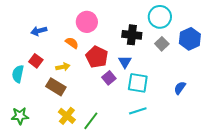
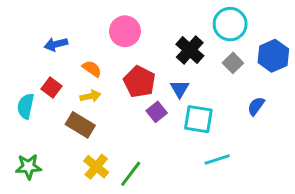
black cross: (132, 35) -> (190, 50), turned 36
orange semicircle: (72, 43) -> (92, 69), moved
blue semicircle: (180, 88) -> (256, 106), moved
cyan line: (138, 111) -> (217, 159), moved

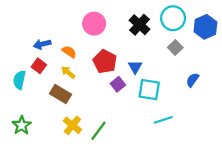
blue arrow: (56, 44) -> (42, 44), moved
black cross: (190, 50) -> (140, 25), moved
blue hexagon: (273, 56) -> (205, 27), moved
yellow arrow: (90, 96) -> (68, 72), turned -128
green star: (28, 167) -> (22, 125), turned -30

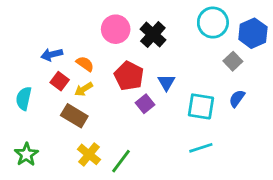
black cross: (140, 25) -> (153, 35), moved
gray square: (175, 47) -> (233, 61), moved
red square: (39, 66) -> (60, 81), moved
yellow arrow: (68, 72) -> (84, 89), turned -72
cyan square: (149, 90) -> (201, 106), moved

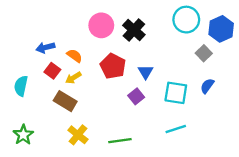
purple square: (145, 104) -> (136, 96), moved
green line: (121, 161) -> (120, 141), moved, turned 45

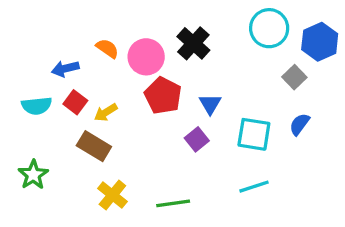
pink circle: (101, 25) -> (146, 57), moved
orange semicircle: (75, 56) -> (107, 48), moved
cyan semicircle: (21, 86) -> (37, 106), moved, turned -108
green star: (23, 135) -> (33, 175), moved

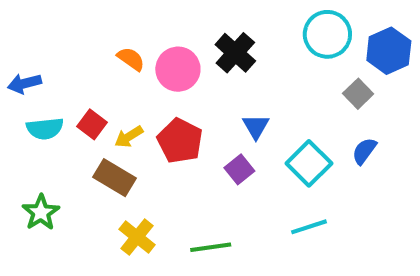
blue arrow: (65, 69) -> (24, 83), moved
red pentagon: (163, 96) -> (180, 141), moved
cyan square: (254, 134) -> (309, 163), turned 36

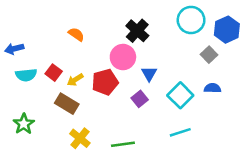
pink circle: (178, 69) -> (123, 57), moved
red pentagon: (180, 141) -> (105, 82), turned 30
blue semicircle: (364, 151) -> (213, 88), turned 56

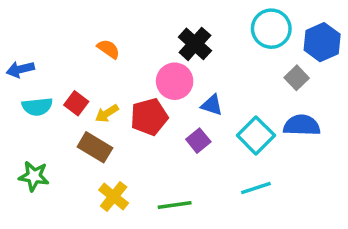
blue triangle: (149, 74) -> (212, 105), turned -42
blue semicircle: (213, 88) -> (302, 125), size x1.5
green star: (24, 124) -> (34, 176), turned -30

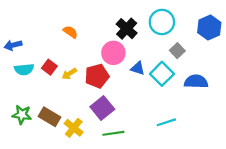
cyan circle: (271, 29) -> (162, 22), moved
gray square: (297, 78) -> (177, 51), moved
cyan square: (256, 135) -> (162, 74), moved
purple square: (198, 141) -> (102, 108), moved, size x1.5
brown rectangle: (95, 147) -> (49, 117), moved

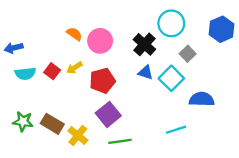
black cross: (127, 29) -> (144, 44), moved
pink circle: (113, 53) -> (100, 41), moved
yellow arrow: (69, 74) -> (74, 68), moved
blue semicircle: (196, 82) -> (202, 99), moved

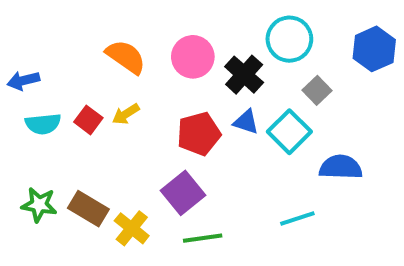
orange semicircle: (74, 34) -> (126, 57), size x1.5
pink circle: (100, 41) -> (193, 57), moved
red pentagon: (102, 81) -> (199, 134), moved

